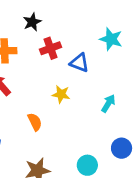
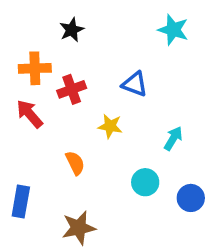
cyan star: (111, 39) -> (173, 30), moved
red cross: (51, 48) -> (72, 89), moved
cyan circle: (87, 165) -> (145, 182), moved

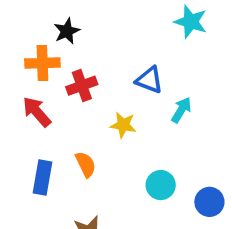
black star: (72, 30) -> (67, 31), moved
cyan arrow: (173, 138) -> (181, 110), moved
blue rectangle: (21, 202) -> (42, 178), moved

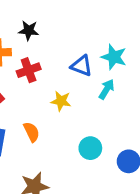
cyan star: (191, 22) -> (114, 57), moved
black star: (67, 31) -> (29, 30), moved, turned 30

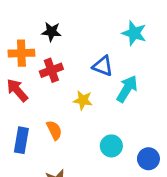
cyan star: (114, 57) -> (134, 33), moved
cyan arrow: (107, 89) -> (127, 89), size x1.4

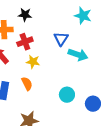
blue triangle: (103, 66) -> (61, 39), turned 42
cyan arrow: (127, 89) -> (78, 55), turned 78
yellow star: (83, 100) -> (33, 62), moved

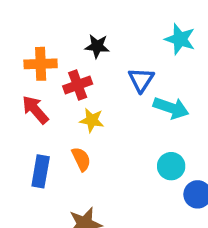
black star: (25, 15) -> (97, 46), moved
cyan circle: (67, 95) -> (171, 166), moved

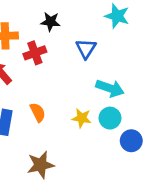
cyan arrow: (171, 108) -> (110, 88), moved
yellow star: (92, 120) -> (82, 118), moved

